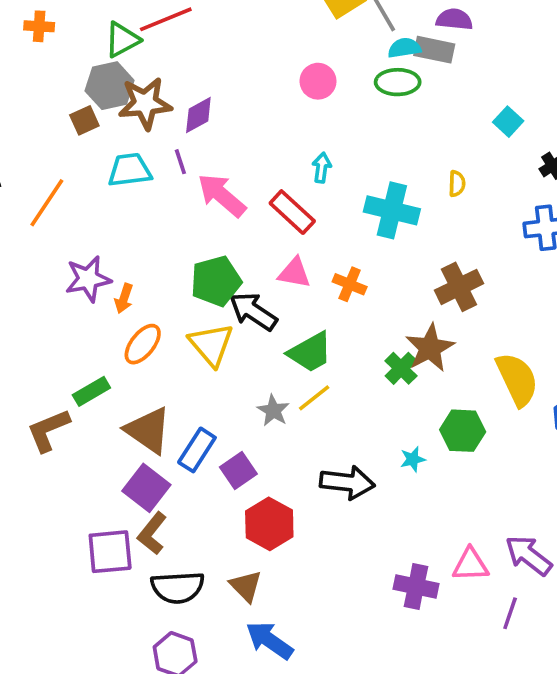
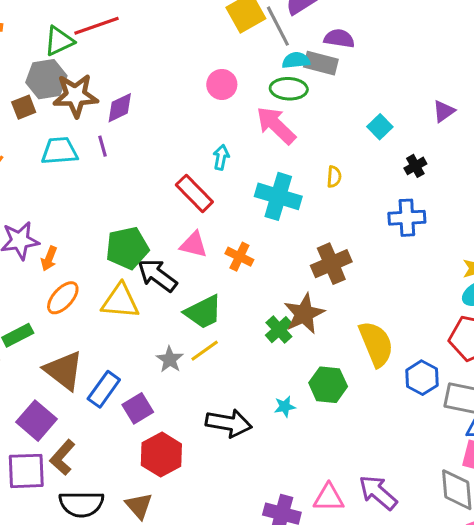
pink arrow: (222, 195) -> (276, 125), moved
yellow triangle: (211, 345) -> (120, 301), turned -48
purple square: (146, 488) -> (36, 421), moved

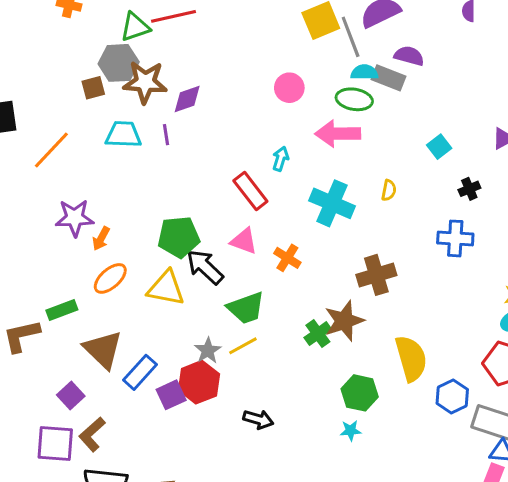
pink arrow: (276, 125) -> (338, 134), turned -51
cyan star: (285, 407) -> (351, 431), moved
purple square: (36, 421) -> (71, 395), size x0.7
black arrow: (229, 423) -> (258, 419), size x0.7
red hexagon: (161, 455) -> (199, 382), moved

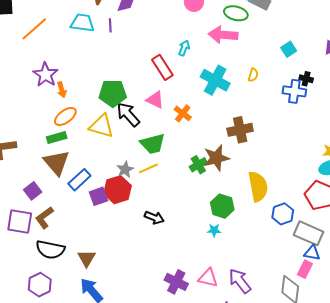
black cross: (469, 189) -> (306, 79), turned 32
purple star: (75, 218) -> (46, 75), turned 30
blue cross: (455, 238) -> (294, 91), moved
orange arrow: (101, 239) -> (62, 90), turned -49
green rectangle: (62, 310) -> (57, 138), moved

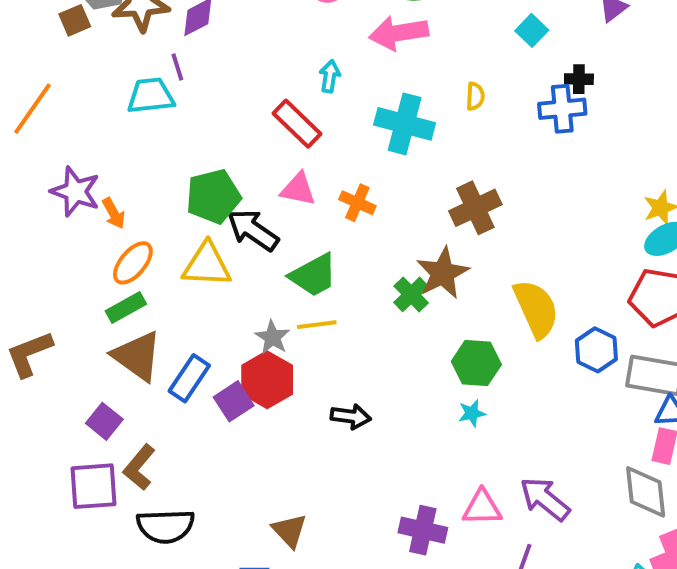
cyan trapezoid: (82, 23) -> (151, 96), moved
yellow line: (148, 168) -> (317, 325), turned 30
brown triangle: (87, 258) -> (289, 531), moved

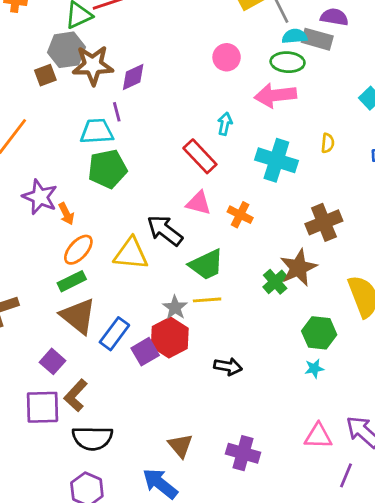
green pentagon: (213, 196) -> (107, 169), moved
purple cross: (423, 530) -> (243, 453), moved

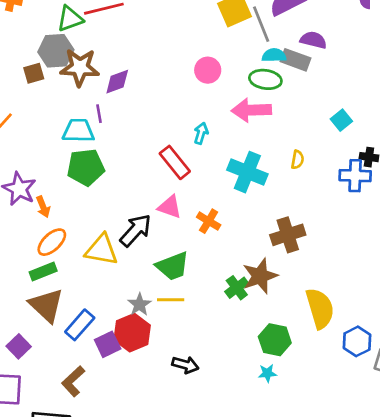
black arrow: (165, 230) -> (136, 230), turned 90
brown L-shape: (76, 395) -> (73, 381), moved

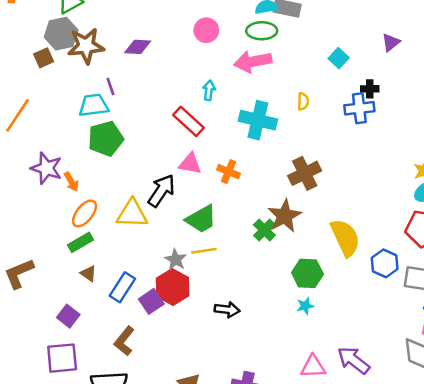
purple diamond: (117, 82) -> (138, 47), moved, turned 32
brown triangle: (46, 305) -> (88, 274), size x0.5

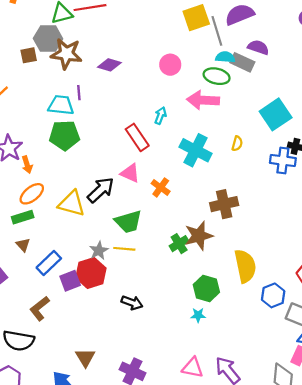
cyan square: (339, 58) -> (276, 114), size x1.8

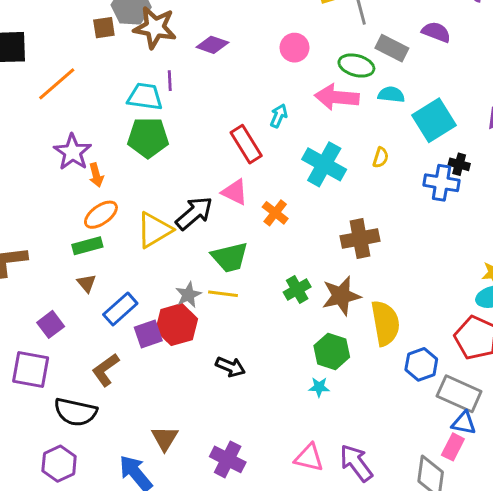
purple semicircle: (258, 47) -> (436, 32), moved
cyan semicircle: (225, 57) -> (391, 95), moved
yellow triangle: (72, 204) -> (154, 230), turned -48
brown star: (199, 236) -> (341, 296), moved

